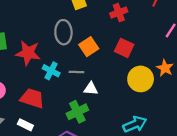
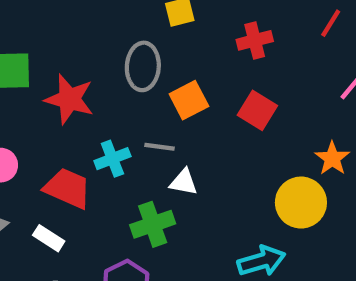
cyan cross: (51, 71) -> (112, 159), moved, turned 35
yellow circle: (141, 79) -> (301, 203), moved

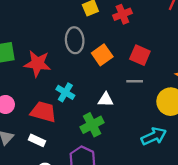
red cross: (255, 40) -> (122, 14), moved
gray line: (160, 147) -> (135, 81), moved
cyan cross: (112, 159) -> (65, 92), turned -30

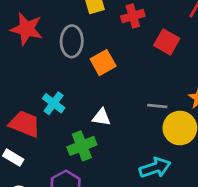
red square: (140, 55) -> (167, 42), moved
red star: (37, 64) -> (27, 29), moved
gray line: (135, 81) -> (157, 106), moved

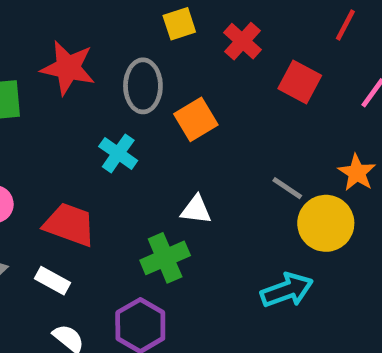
red cross: (133, 16) -> (243, 41), turned -30
cyan cross: (54, 103) -> (118, 153), moved
gray line: (157, 106) -> (287, 188), turned 30

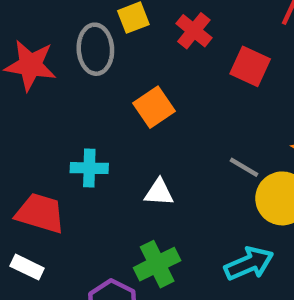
gray ellipse: (143, 86) -> (95, 49), moved
cyan cross: (118, 153) -> (89, 168), moved, turned -30
green cross: (165, 258) -> (157, 264), moved

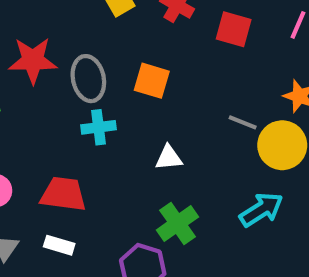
gray ellipse: (95, 49) -> (88, 79), moved
orange square: (154, 107) -> (152, 81), turned -30
cyan cross: (89, 168) -> (99, 127), moved

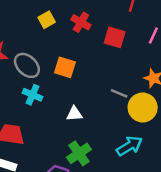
gray ellipse: (88, 79) -> (27, 65), turned -35
cyan cross: (99, 127) -> (33, 95), turned 30

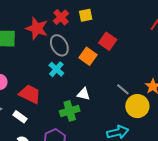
red cross: (81, 22) -> (61, 17), moved
red square: (115, 37) -> (108, 41), moved
green cross: (79, 153) -> (70, 111), moved

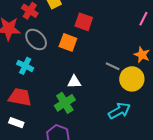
cyan cross: (56, 69) -> (25, 66), moved

